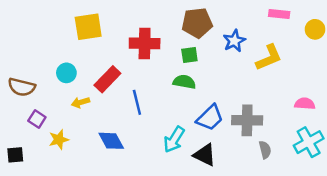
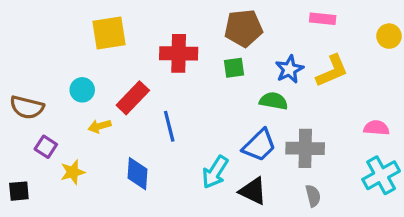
pink rectangle: (279, 14) -> (323, 19), moved
blue star: (234, 41) -> (289, 69), moved
green semicircle: (184, 82) -> (274, 101), moved
blue diamond: (111, 141) -> (138, 174), turned 32
gray semicircle: (265, 150) -> (313, 196), moved

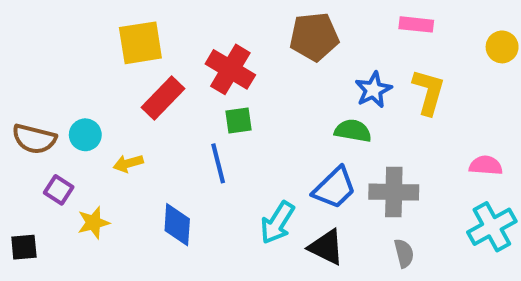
red cross: (179, 53) -> (230, 69), turned 30
green square: (234, 68) -> (239, 120), moved
yellow L-shape: (332, 71) -> (429, 92), turned -51
cyan circle: (82, 90) -> (85, 135), moved
red rectangle: (133, 98) -> (163, 98), moved

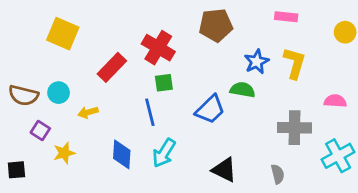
yellow square: (140, 43) -> (63, 34), moved, turned 32
pink semicircle: (486, 165) -> (335, 101), moved
blue trapezoid: (335, 188) -> (210, 109), moved
gray cross: (394, 192) -> (295, 128), moved
cyan arrow: (277, 223) -> (164, 153), moved

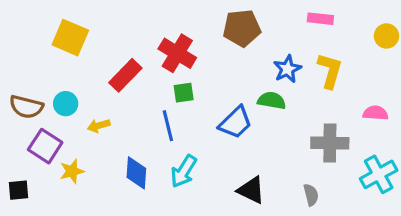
purple square: (40, 131) -> (45, 146), size x1.5

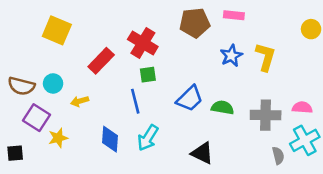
pink rectangle: (320, 19) -> (234, 15), moved
green semicircle: (272, 100) -> (223, 108), moved
pink semicircle: (375, 113) -> (302, 108), moved
gray semicircle: (311, 195) -> (278, 156), moved

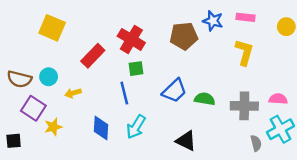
pink rectangle: (234, 15) -> (246, 17), moved
brown pentagon: (195, 23) -> (184, 36), moved
blue star: (231, 56) -> (213, 21), moved, turned -30

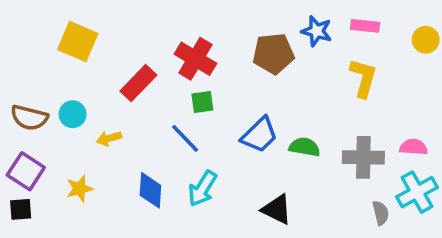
blue line: (124, 93) -> (185, 138), turned -30
purple square: (33, 108) -> (26, 171), moved

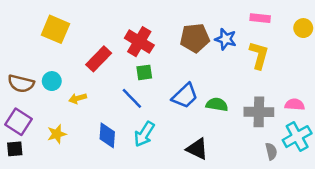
blue star: (317, 31) -> (226, 39), moved

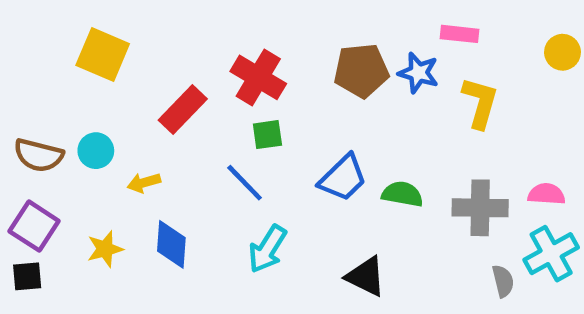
pink rectangle: (260, 18) -> (460, 34), moved
blue diamond: (107, 135) -> (171, 244), moved

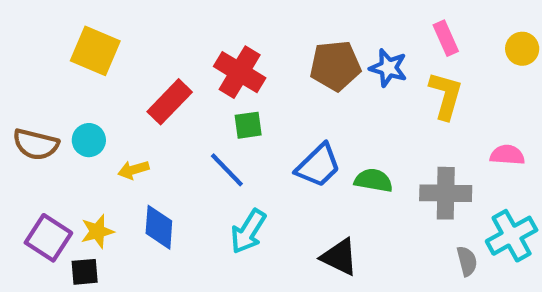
pink rectangle: (460, 34) -> (446, 38), moved, turned 60
pink semicircle: (546, 194) -> (507, 155), moved
purple square: (34, 226) -> (48, 238), moved
black square: (27, 276) -> (85, 272), moved

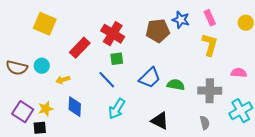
blue star: (388, 68) -> (181, 20), moved
gray semicircle: (467, 261) -> (205, 123), moved

